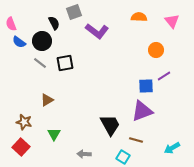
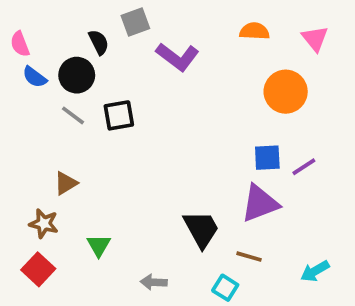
orange circle: (156, 50) -> (286, 92), size x1.5
purple line: (164, 76) -> (304, 167), moved
brown triangle: (47, 100) -> (66, 183), moved

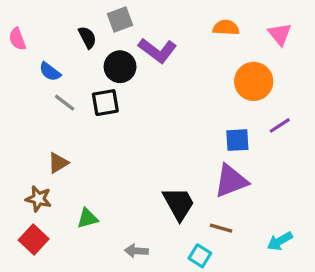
black circle: (77, 75) -> (120, 67), moved
blue semicircle: (35, 77) -> (50, 72), moved
purple line: (304, 167) -> (280, 125), moved
green triangle: (99, 246) -> (87, 218), turned 45

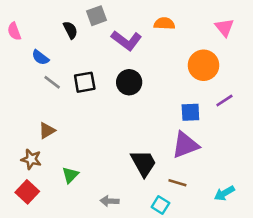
orange semicircle: (226, 28) -> (164, 23), moved
black circle: (120, 67) -> (129, 82), moved
green triangle: (87, 218) -> (70, 175), turned -30

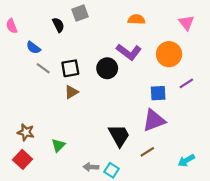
purple L-shape: (126, 40) -> (129, 52), moved
brown triangle: (47, 131) -> (71, 92), moved
brown line: (177, 183) -> (147, 152), turned -48
cyan square: (160, 205) -> (112, 170), moved

